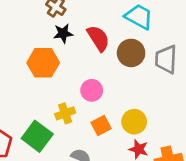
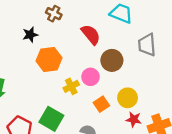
black star: (63, 33) -> (30, 35), moved
brown circle: (131, 53) -> (112, 60), moved
yellow cross: (65, 113) -> (71, 86), moved

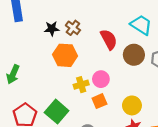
brown cross: (54, 14) -> (73, 28), moved
brown circle: (112, 60) -> (134, 55), moved
orange square: (101, 104) -> (99, 101), moved

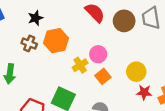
brown cross: (73, 28) -> (29, 43), moved

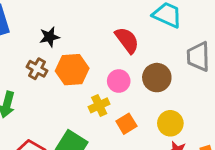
brown circle: (124, 21) -> (157, 78), moved
pink circle: (98, 54) -> (119, 81), moved

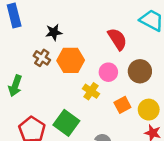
yellow cross: (99, 105) -> (91, 91), turned -35
orange square: (126, 124) -> (122, 105), moved

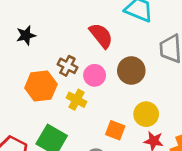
brown cross: (42, 58) -> (67, 66), moved
orange hexagon: (71, 60) -> (41, 86), moved
orange square: (122, 105) -> (115, 130), moved, turned -35

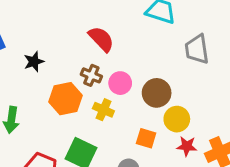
black star: (26, 35) -> (34, 62), moved
red semicircle: (101, 36) -> (101, 39), moved
brown circle: (131, 71) -> (157, 93), moved

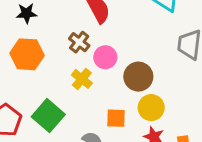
orange hexagon: (65, 99) -> (27, 54), moved
orange square: (146, 138) -> (116, 118), turned -30

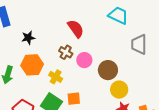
yellow cross: (82, 79) -> (56, 77), moved
orange square: (116, 118) -> (74, 99), moved

